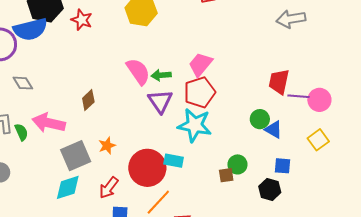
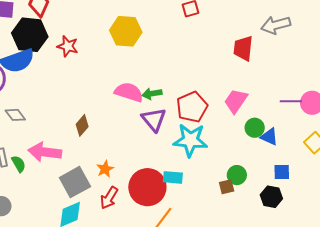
pink trapezoid: (200, 64) -> (236, 101), moved
pink semicircle: (138, 71) -> (129, 92), turned -32
red trapezoid: (279, 82) -> (243, 48), moved
red arrow: (109, 188) -> (109, 198), moved

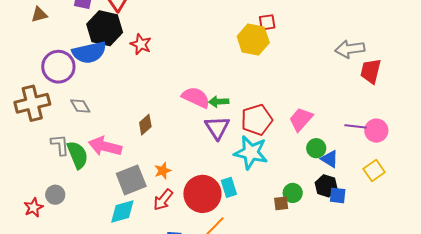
yellow hexagon: (126, 31) -> (253, 40), moved
red trapezoid: (243, 48) -> (371, 71), moved
green semicircle: (19, 164) -> (77, 155), size x1.6
cyan rectangle: (173, 177) -> (229, 187), turned 60
black hexagon: (271, 197) -> (326, 186), moved

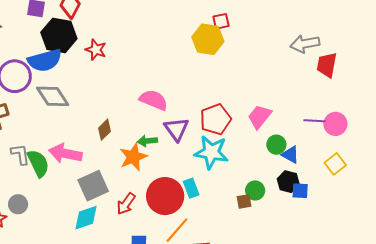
green arrow: (219, 102) -> (147, 141), moved
gray diamond: (80, 106) -> (53, 96), moved, size x1.6
orange star: (163, 171) -> (133, 157), moved, size x1.6

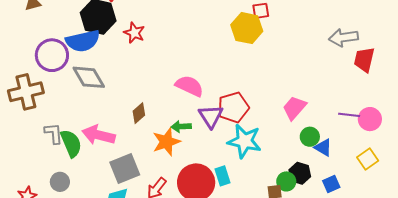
red pentagon: (215, 119) -> (233, 107), moved
black hexagon: (288, 182) -> (300, 173), moved
blue square: (300, 191) -> (331, 184), turned -30
gray circle: (18, 204) -> (60, 182), moved

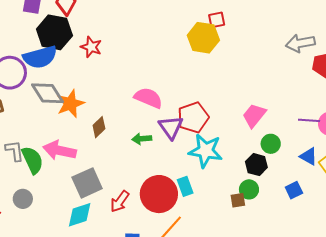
orange star: (166, 142) -> (70, 104), moved
blue triangle: (323, 148) -> (309, 156), moved
black hexagon: (300, 173) -> (256, 165), moved

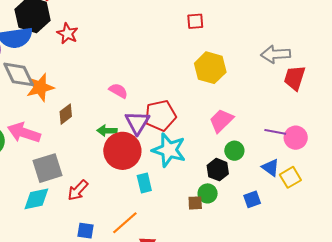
yellow hexagon: (203, 38) -> (210, 68), moved
pink semicircle: (148, 98) -> (118, 91), size x0.7
red circle: (159, 194) -> (122, 151), moved

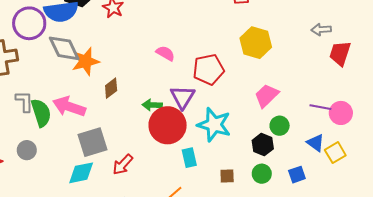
gray arrow: (276, 54) -> (321, 29), size x0.7
pink semicircle: (118, 91) -> (165, 53), moved
red pentagon: (160, 116) -> (209, 69), moved
green circle: (208, 193) -> (262, 174), moved
brown square: (195, 203) -> (227, 176), moved

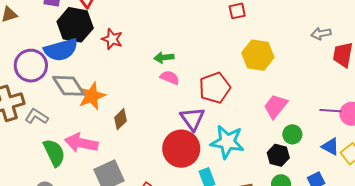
gray L-shape: (24, 101) -> (36, 117), moved, turned -50
green arrow: (152, 105) -> (164, 57), moved

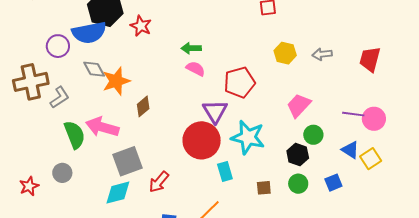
gray arrow: (321, 34) -> (322, 54), moved
yellow hexagon: (258, 55) -> (285, 53), size x0.7
purple circle: (31, 66) -> (58, 46), size x0.7
gray diamond: (69, 86) -> (94, 69), size x0.7
gray L-shape: (36, 117) -> (60, 97), turned 110

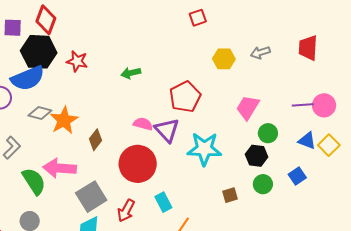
gray diamond: (94, 69) -> (40, 113), turned -35
pink semicircle: (195, 69) -> (143, 124), moved
red circle: (202, 140) -> (138, 164), moved
cyan rectangle: (225, 171) -> (163, 202), moved

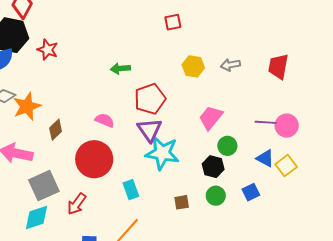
green arrow: (131, 73) -> (120, 69), moved
purple triangle: (167, 130) -> (150, 130), moved
cyan rectangle: (163, 202) -> (131, 190), moved

